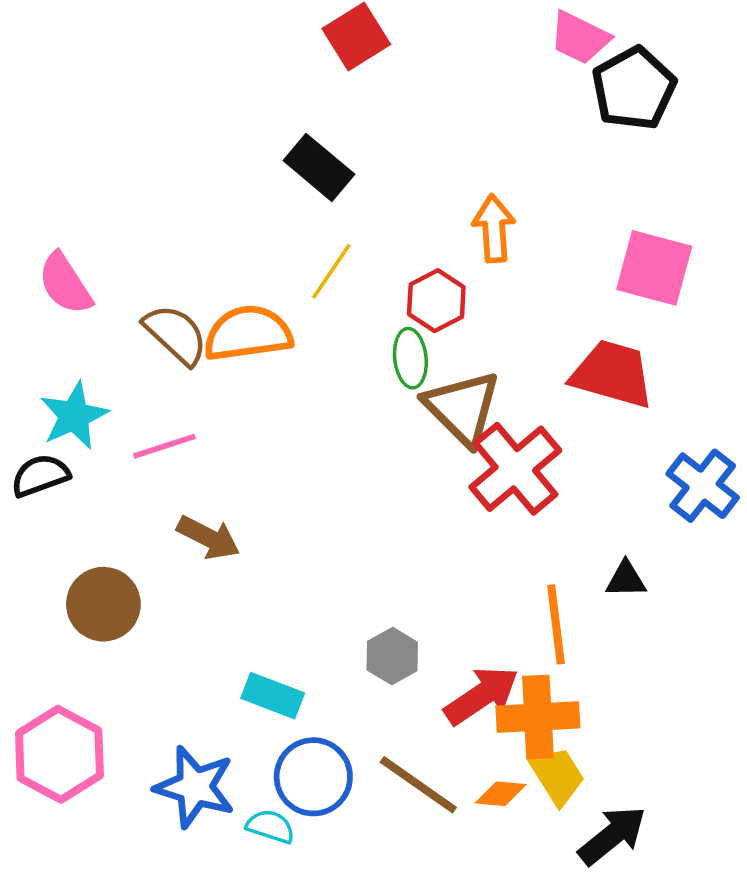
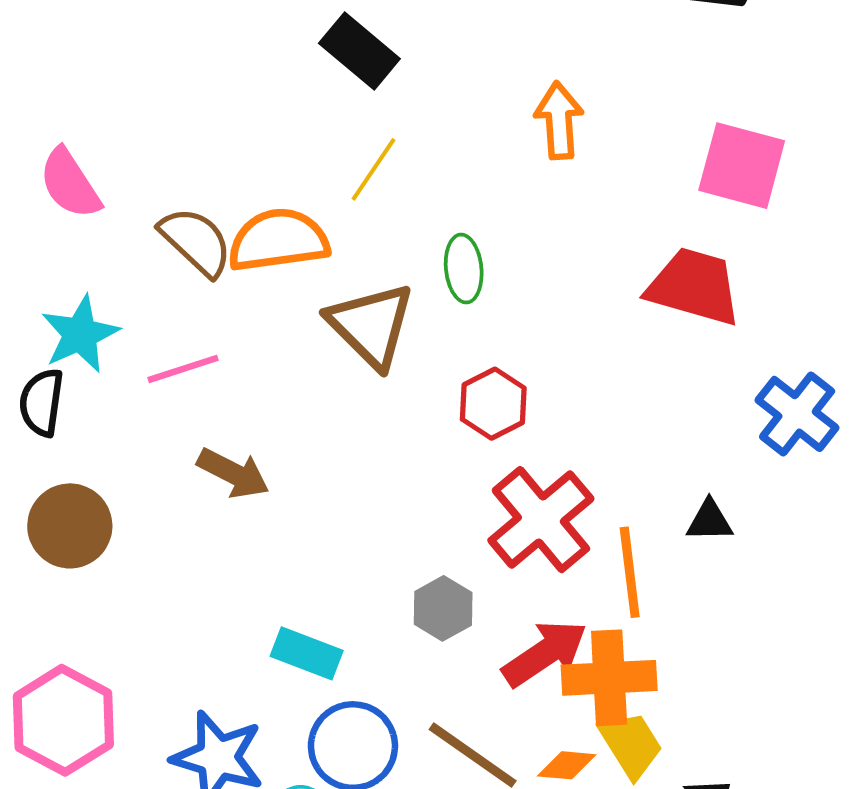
red hexagon: (436, 301) -> (493, 404), moved
brown triangle: (462, 408) -> (371, 325), moved
red cross: (515, 469) -> (541, 520), moved
black semicircle: (40, 476) -> (41, 402), turned -62
brown circle: (103, 604) -> (70, 526), moved

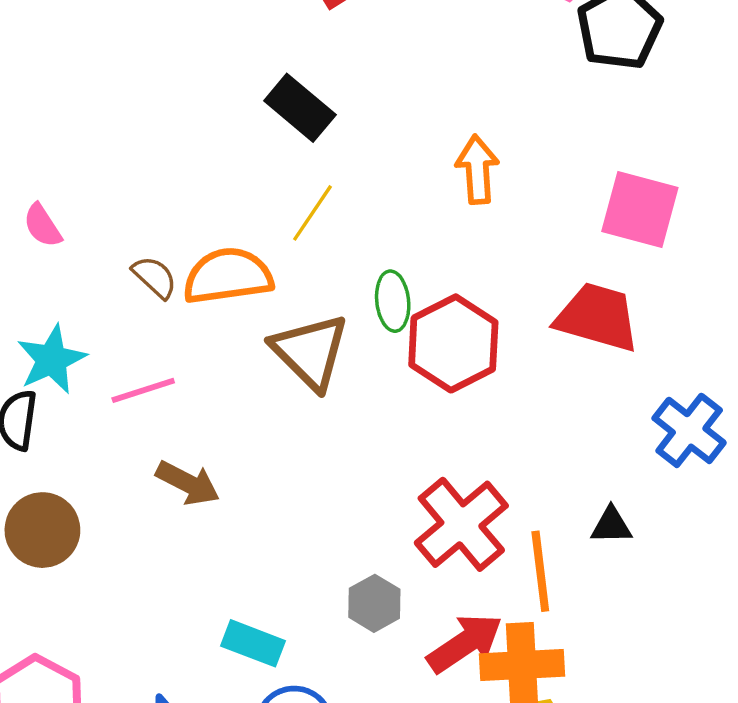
pink semicircle: (70, 184) -> (42, 226), size x0.7
brown semicircle: (196, 241) -> (155, 277), size x0.7
red hexagon: (493, 404) -> (453, 343), moved, size x1.5

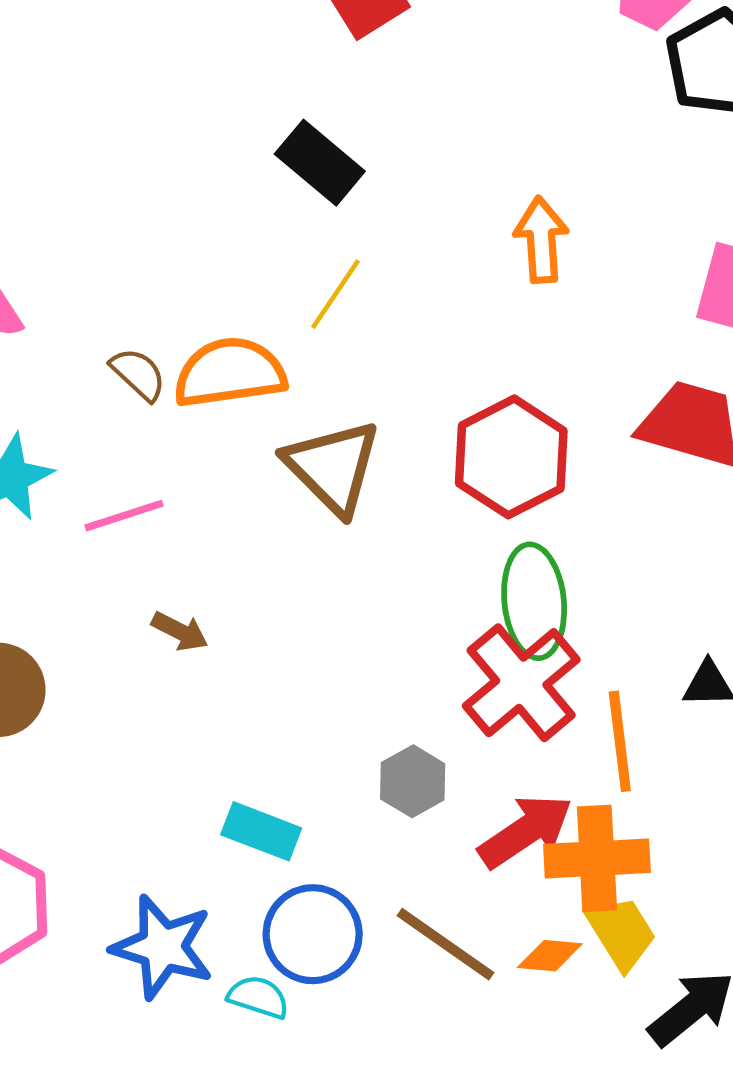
green ellipse: (393, 301) -> (534, 601), moved, size x1.5
brown arrow: (188, 483) -> (180, 631), size x0.7

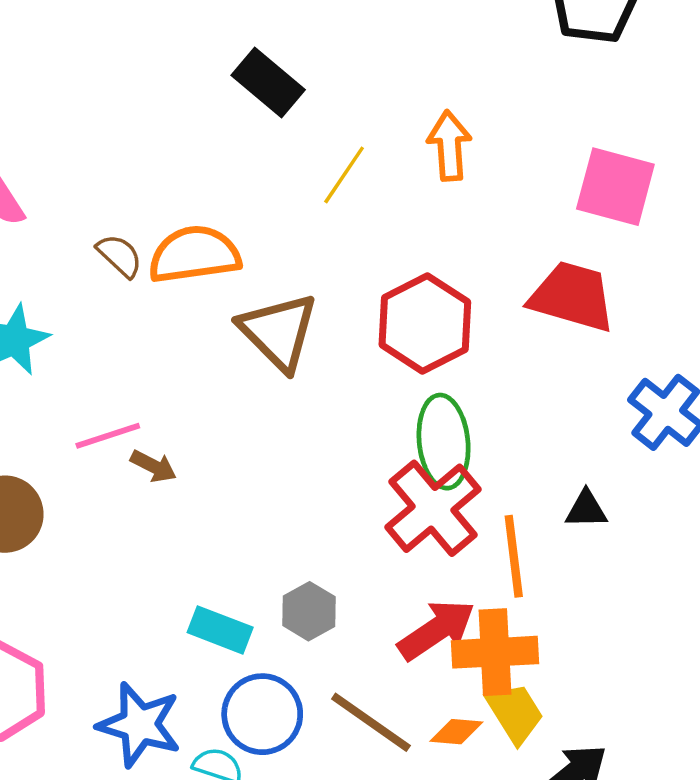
yellow line: (335, 294) -> (344, 175), moved
pink line: (124, 516) -> (108, 436), moved
gray hexagon: (413, 781) -> (309, 611), moved

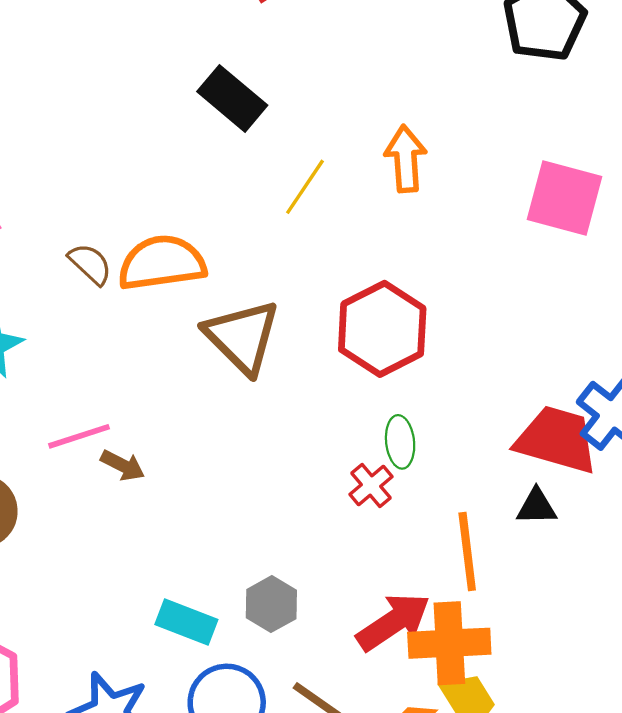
red trapezoid: (572, 297) -> (557, 440), moved
green ellipse: (444, 442) -> (400, 442), size x0.6
red cross: (433, 508) -> (371, 485), moved, size x0.5

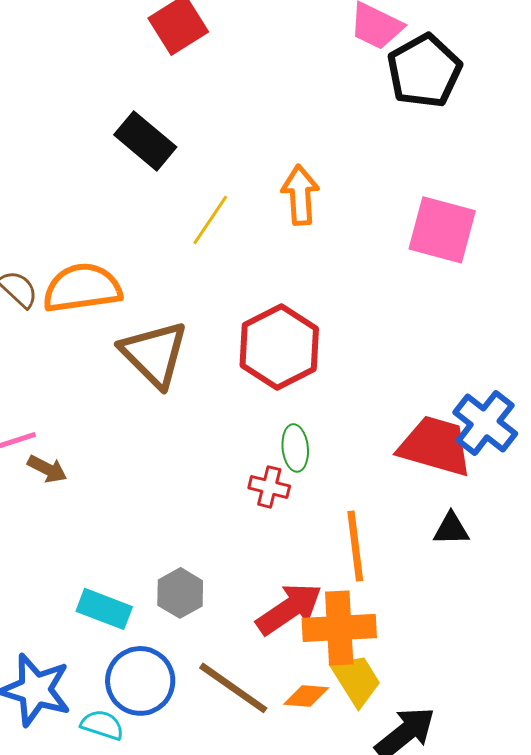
red cross: (371, 485) -> (269, 487), turned -36
black triangle: (537, 507) -> (451, 529), moved

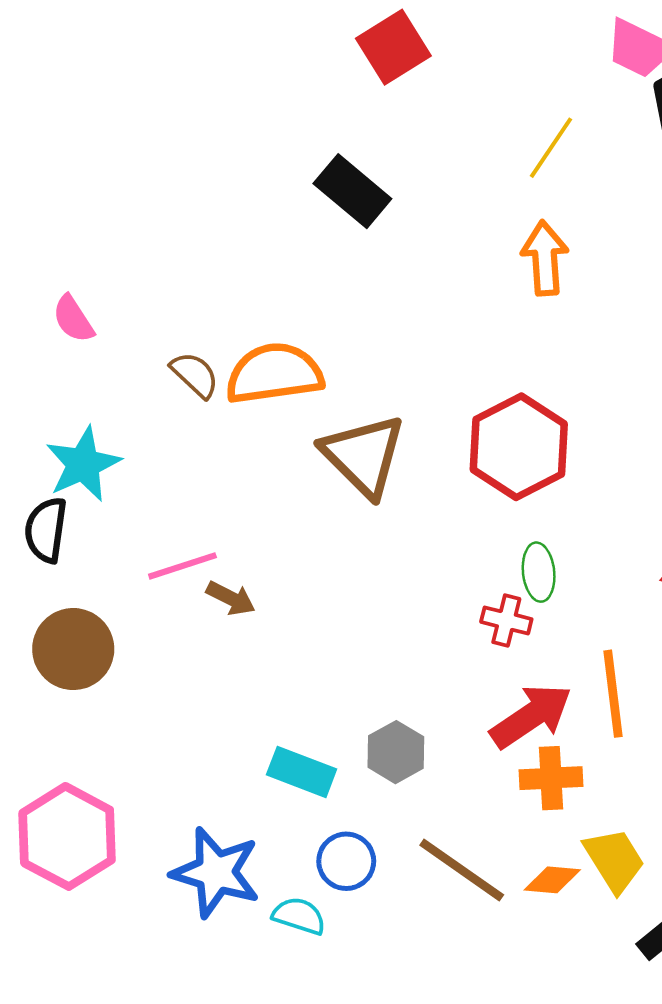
yellow line: (210, 220) -> (551, 148), moved
red arrow: (289, 609) -> (531, 716), moved
orange cross: (339, 628) -> (551, 778), moved, size x0.7
blue circle: (140, 681) -> (346, 861), size x0.7

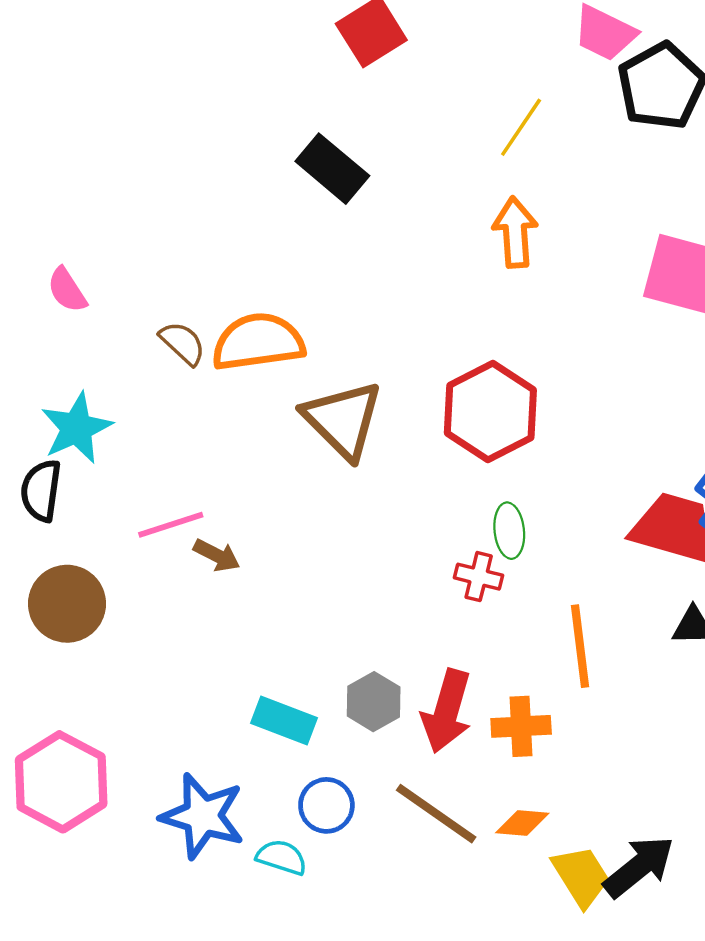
red arrow: (531, 716) -> (447, 711), moved, turned 140
yellow trapezoid: (614, 860) -> (581, 876), moved

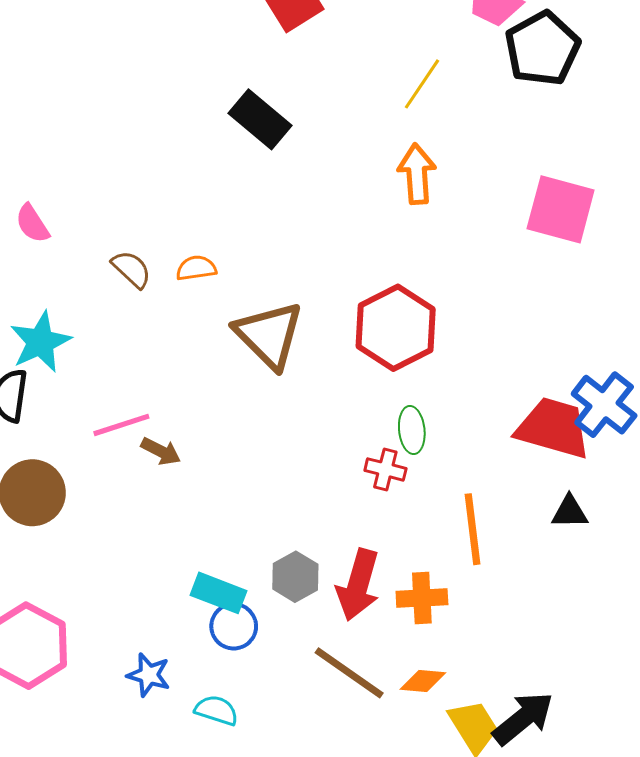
orange semicircle: (258, 342) -> (196, 268), size x0.5
blue circle: (326, 805) -> (234, 626), moved
blue star: (203, 816) -> (149, 675), size x0.6

